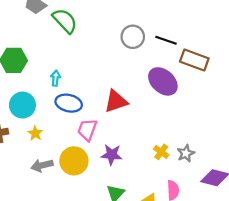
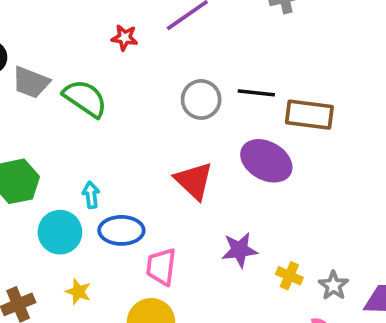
red triangle: (116, 101) -> (194, 181), moved, turned -45
cyan circle: (22, 105) -> (60, 232), moved
gray star: (186, 153) -> (333, 285), moved
purple star: (112, 155) -> (240, 250), moved

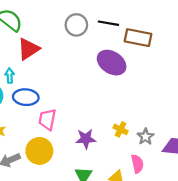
red triangle: (194, 181) -> (29, 49), moved, turned 40
purple star: (240, 250) -> (86, 139), moved

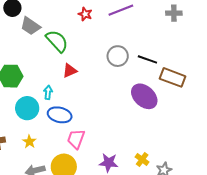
red triangle: (29, 49) -> (70, 71), size x0.7

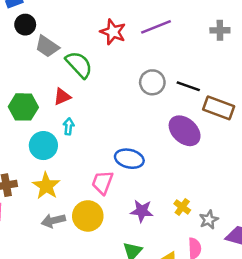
red star: (85, 14) -> (113, 32), size x1.5
red triangle: (70, 71) -> (62, 97), moved
blue ellipse: (60, 115) -> (129, 159), moved
yellow star: (29, 142) -> (46, 186), size x1.6

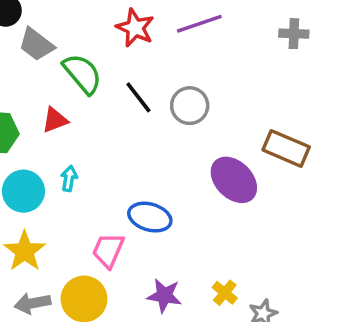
black line: (188, 86) -> (138, 97), moved, turned 30
cyan arrow: (69, 126) -> (69, 179), moved

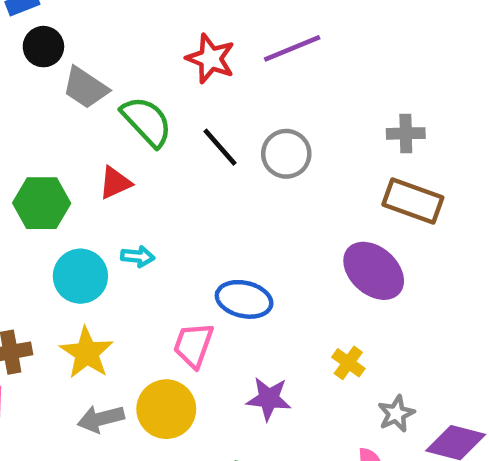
gray cross: (294, 34) -> (406, 133), moved
cyan arrow: (69, 179) -> (138, 257), turned 90
purple ellipse: (234, 180) -> (374, 271), moved
yellow cross: (225, 293) -> (348, 363), moved

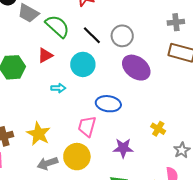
purple ellipse: (374, 271) -> (136, 68), moved
cyan circle: (80, 276) -> (83, 64), moved

